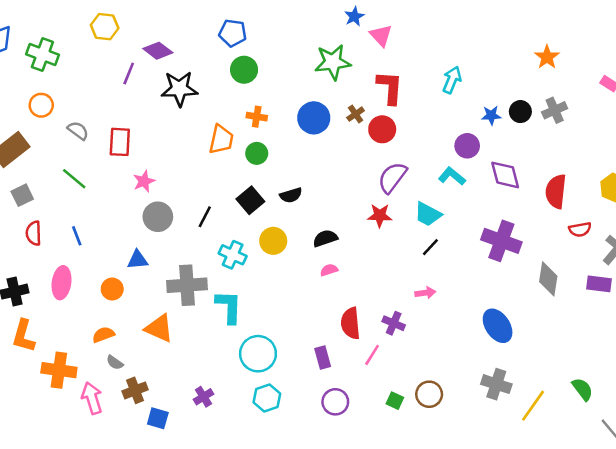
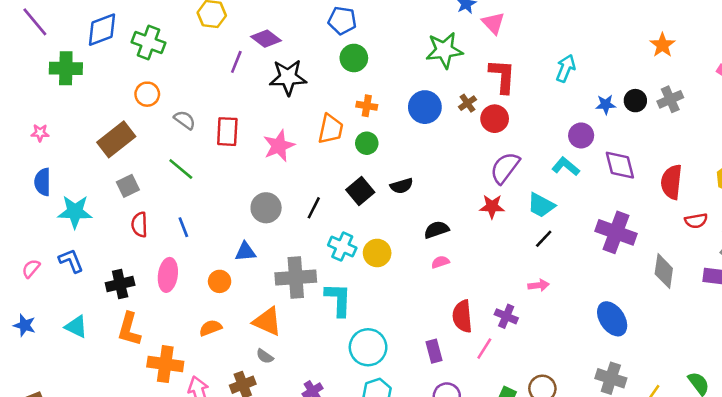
pink star: (144, 181) -> (279, 146), moved, size x1.4
yellow circle: (273, 241) -> (377, 253), moved
gray semicircle: (115, 363) -> (265, 356), moved

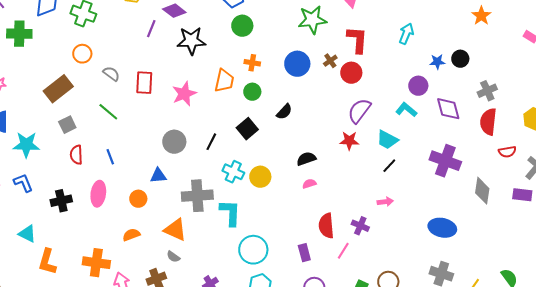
gray cross: (670, 99) -> (487, 91), moved
black semicircle: (402, 186) -> (284, 112), moved, turned -30
blue ellipse: (612, 319) -> (442, 228), turned -44
orange L-shape: (129, 329) -> (47, 262), moved

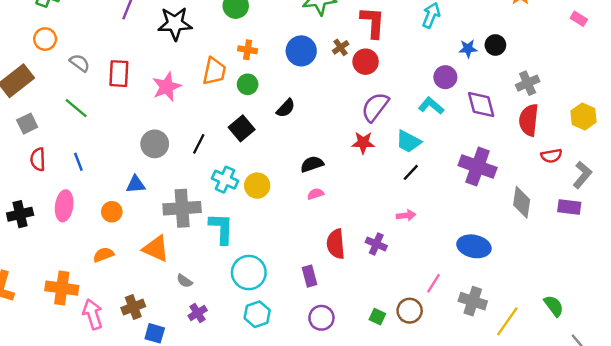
pink line: (343, 251) -> (433, 283), moved
gray semicircle: (173, 257) -> (184, 281), moved

